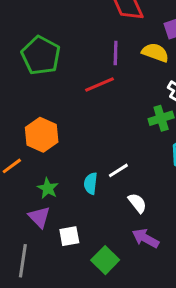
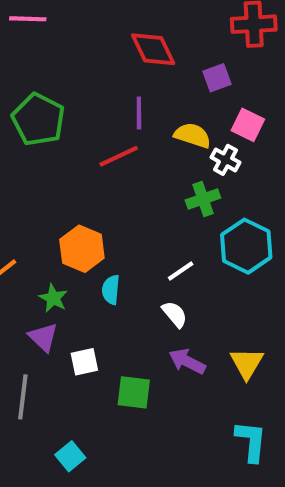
yellow semicircle: (155, 53) -> (192, 135), moved
orange hexagon: (42, 135) -> (82, 249), moved
white line: (118, 170) -> (181, 271), moved
green square: (105, 260) -> (134, 392), turned -36

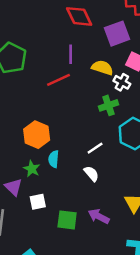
purple square: (217, 78) -> (117, 34), size x1.5
green star: (53, 298) -> (32, 169), moved
purple arrow: (187, 361) -> (99, 216), moved

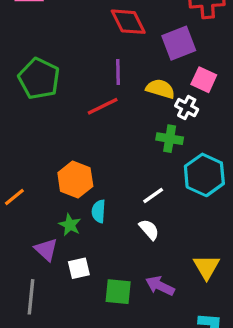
green cross: (108, 105) -> (170, 139), turned 30

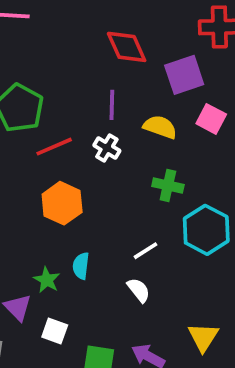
red line: (103, 106) -> (54, 147), moved
white cross: (187, 108) -> (107, 148), moved
orange hexagon: (75, 180) -> (62, 203), moved
white square: (79, 268) -> (55, 331), turned 30

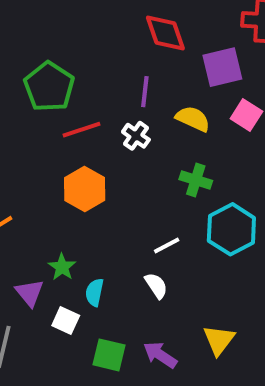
cyan semicircle: (81, 266) -> (94, 292), moved

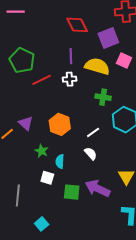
yellow semicircle: (193, 119) -> (97, 66), size x1.4
white cross: (136, 136) -> (70, 79), turned -32
orange hexagon: (85, 189) -> (60, 124), moved
purple triangle: (30, 293) -> (26, 123), moved
purple arrow: (160, 355) -> (98, 188), size x1.4

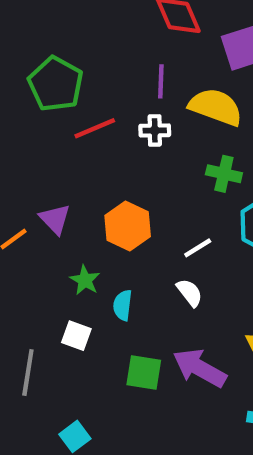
white square: (47, 178) -> (76, 336), moved

